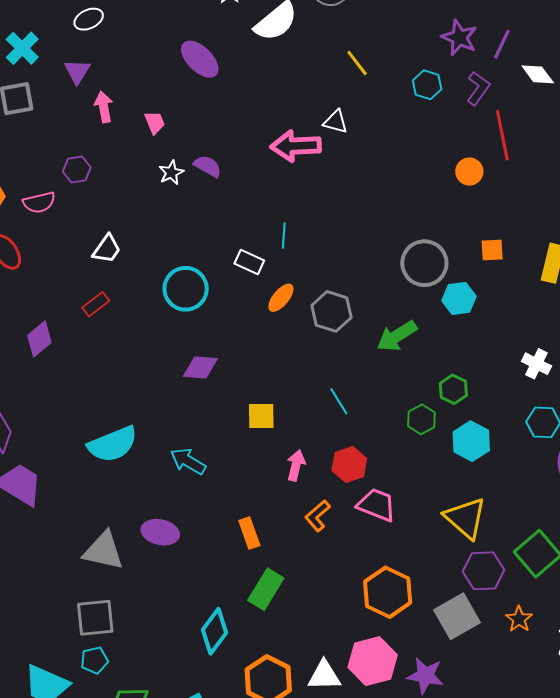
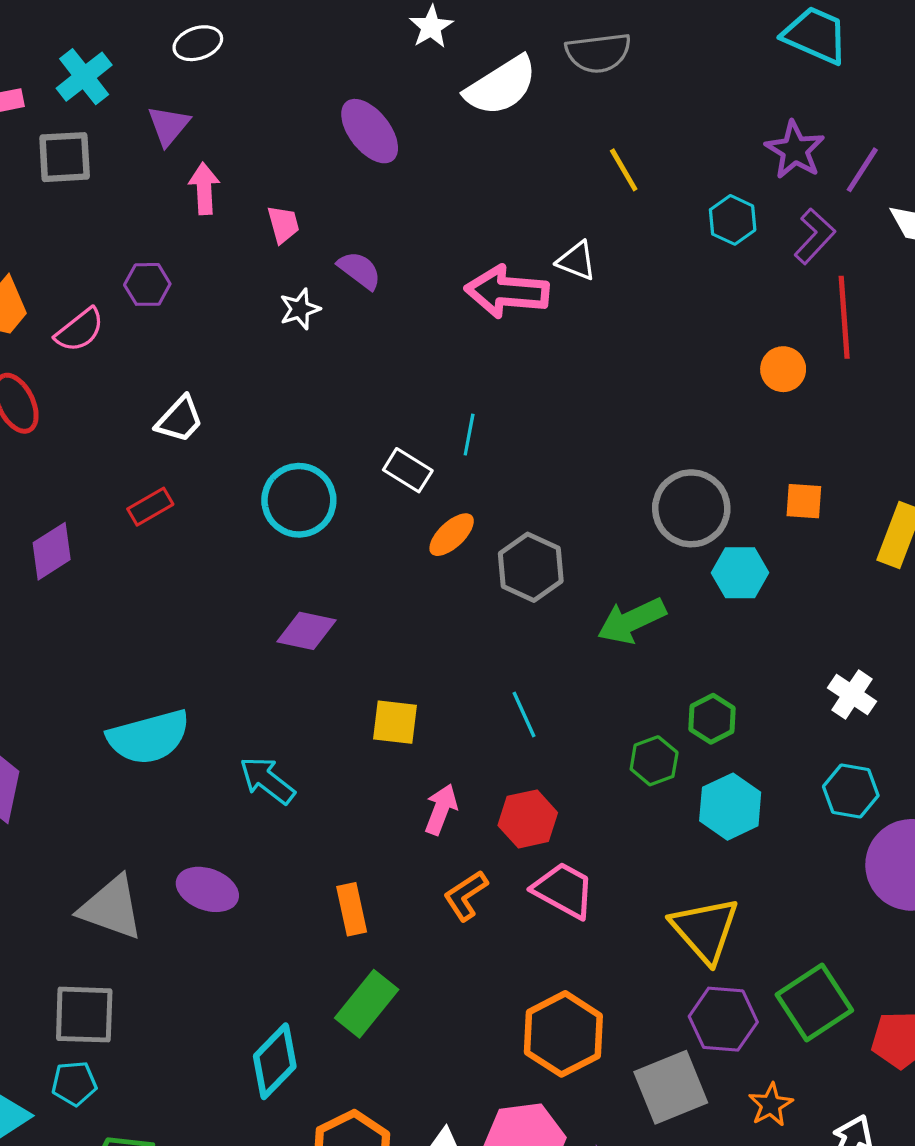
purple semicircle: (208, 166) -> (359, 270), moved
pink semicircle: (39, 202) -> (80, 330), turned -32

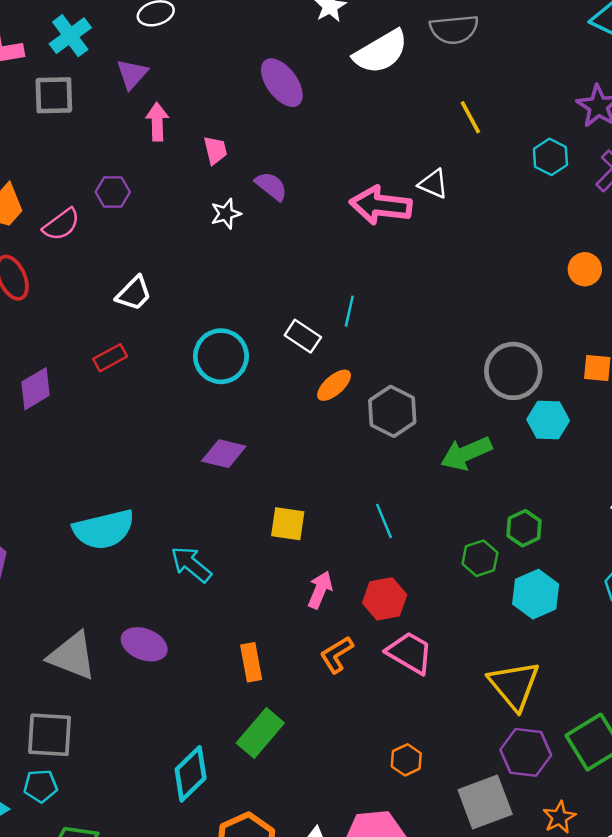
orange hexagon: (563, 1034) -> (406, 760), size x0.5

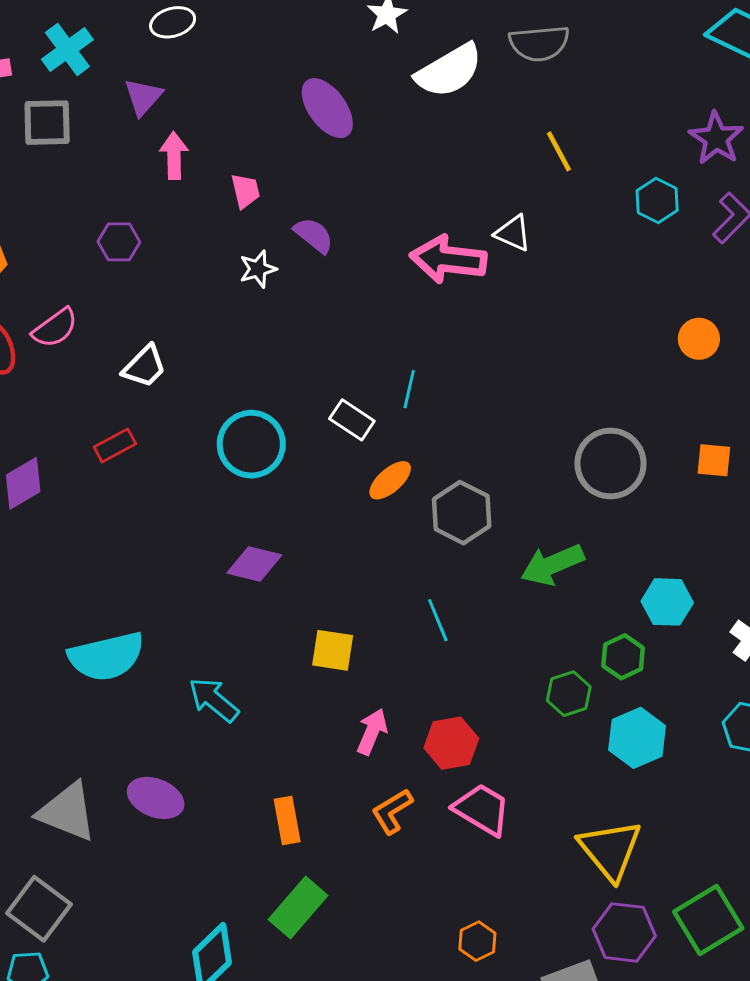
pink semicircle: (61, 224) -> (55, 328), moved
cyan hexagon: (548, 420) -> (667, 602), moved
cyan line: (384, 521) -> (438, 620), moved
gray square: (50, 735) -> (39, 909), turned 33

